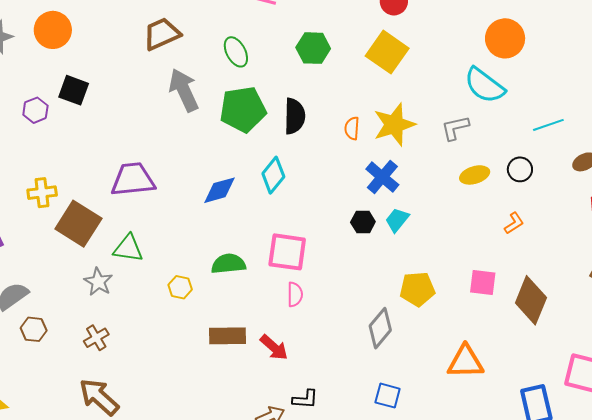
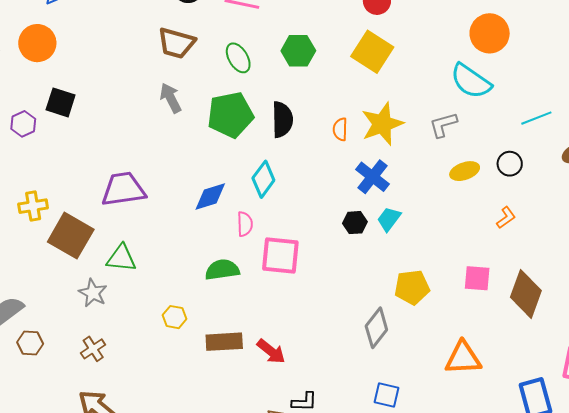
brown trapezoid: (162, 34) -> (176, 43), moved, turned -138
green ellipse: (236, 52) -> (238, 58), moved
gray arrow: (184, 90) -> (171, 98), size x0.7
yellow hexagon: (180, 287) -> (175, 317), moved
pink semicircle: (295, 294) -> (245, 224), moved

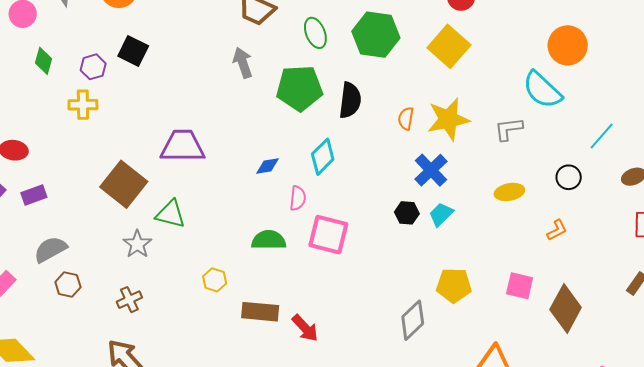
green hexagon: (298, 51) -> (376, 35), size x1.4
cyan line: (536, 118) -> (602, 136), turned -36
yellow ellipse: (465, 171) -> (509, 192), moved
blue diamond: (210, 197) -> (268, 166), size x0.7
yellow cross: (33, 206) -> (83, 105), moved

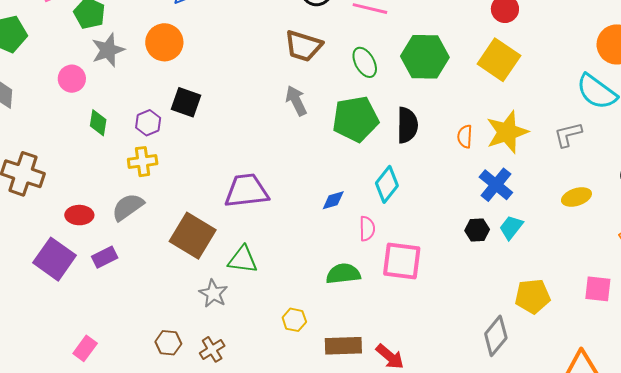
gray semicircle: (50, 249) -> (128, 207), moved
brown hexagon: (68, 285) -> (168, 343), moved

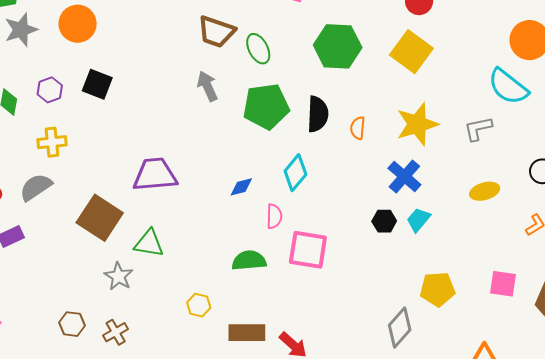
green ellipse: (365, 62) -> (258, 49), moved
purple hexagon: (148, 123) -> (50, 90), moved
orange semicircle: (465, 136) -> (358, 128), moved

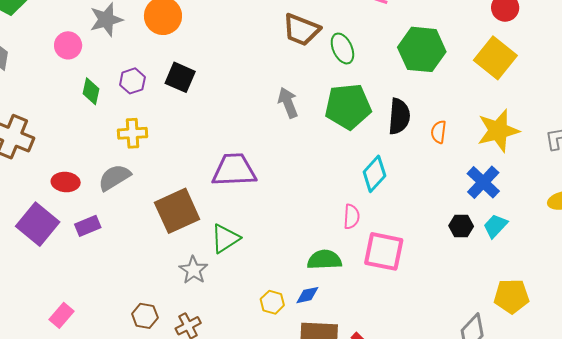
gray arrow: (207, 86) -> (288, 103), moved
blue diamond: (241, 187) -> (307, 295), moved
brown square: (100, 218) -> (177, 211), turned 30
green triangle: (149, 243) -> (225, 238), turned -44

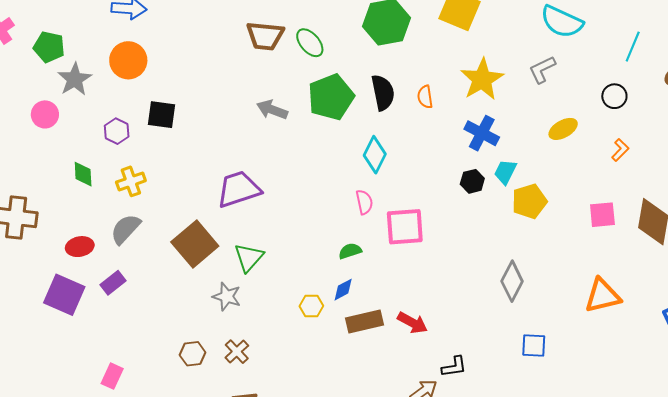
green diamond: (91, 91) -> (83, 174), moved
gray arrow: (288, 103) -> (272, 110), turned -32
green semicircle: (324, 260) -> (350, 251), size x0.7
yellow pentagon: (512, 296) -> (529, 201), moved

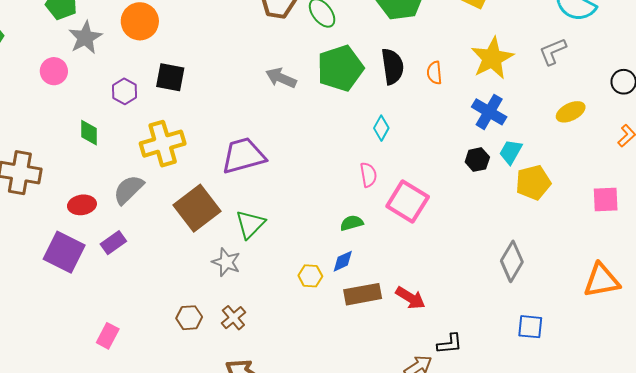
cyan diamond: (375, 155) -> (381, 128), size x0.7
yellow cross: (131, 181) -> (163, 144), moved, size x1.5
pink square: (405, 227) -> (408, 202), turned 33

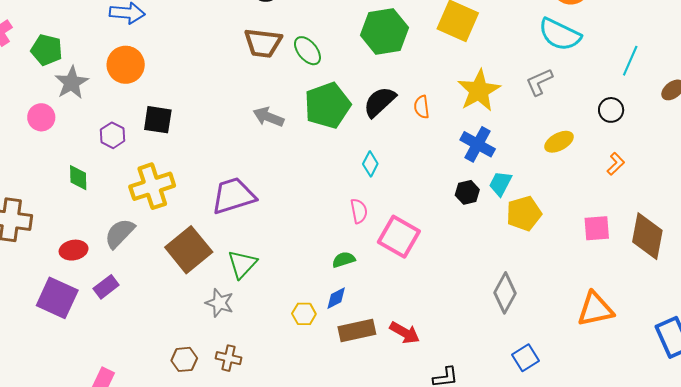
black semicircle: (392, 66) -> (380, 102), turned -123
brown cross: (233, 318) -> (229, 358), turned -35
blue square: (530, 327) -> (525, 358), turned -36

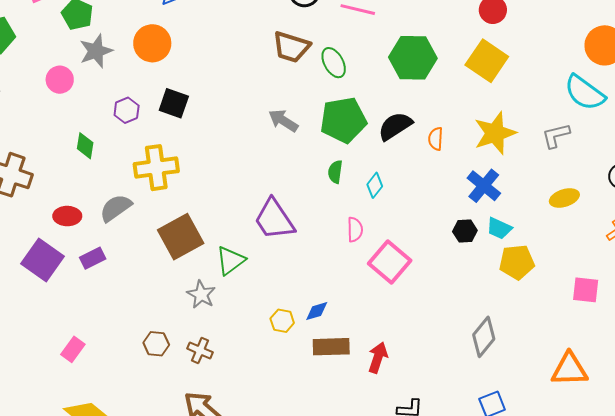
cyan trapezoid: (500, 184) -> (499, 228), turned -104
purple trapezoid: (233, 196) -> (274, 219), moved, turned -117
green semicircle: (344, 260) -> (335, 172), moved, turned -75
red arrow: (405, 333) -> (378, 358), turned -112

